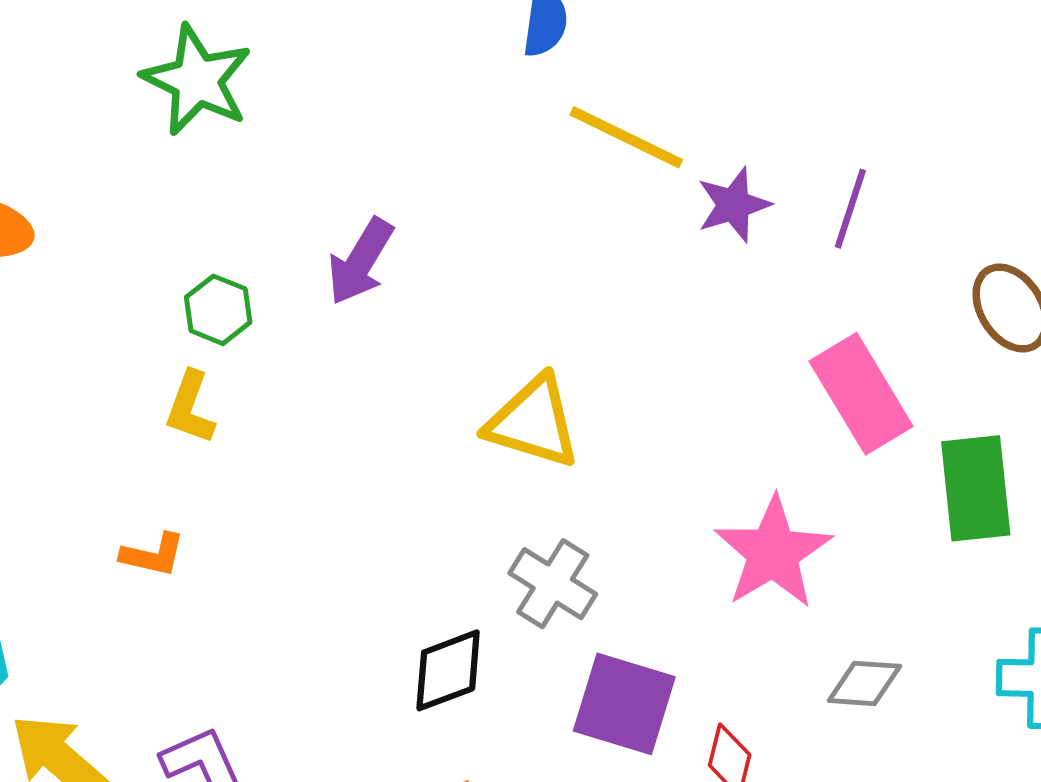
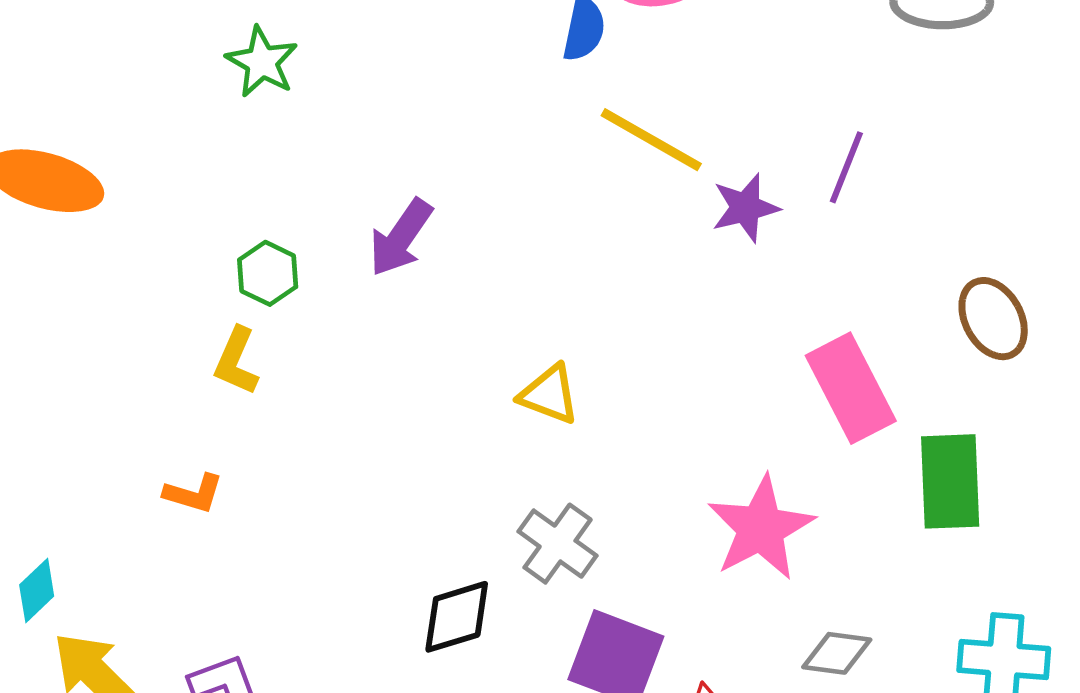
green star: (197, 80) -> (262, 62), size x0.7
purple line: (850, 209) -> (846, 167), moved
yellow triangle: (533, 422) -> (549, 395), size x0.7

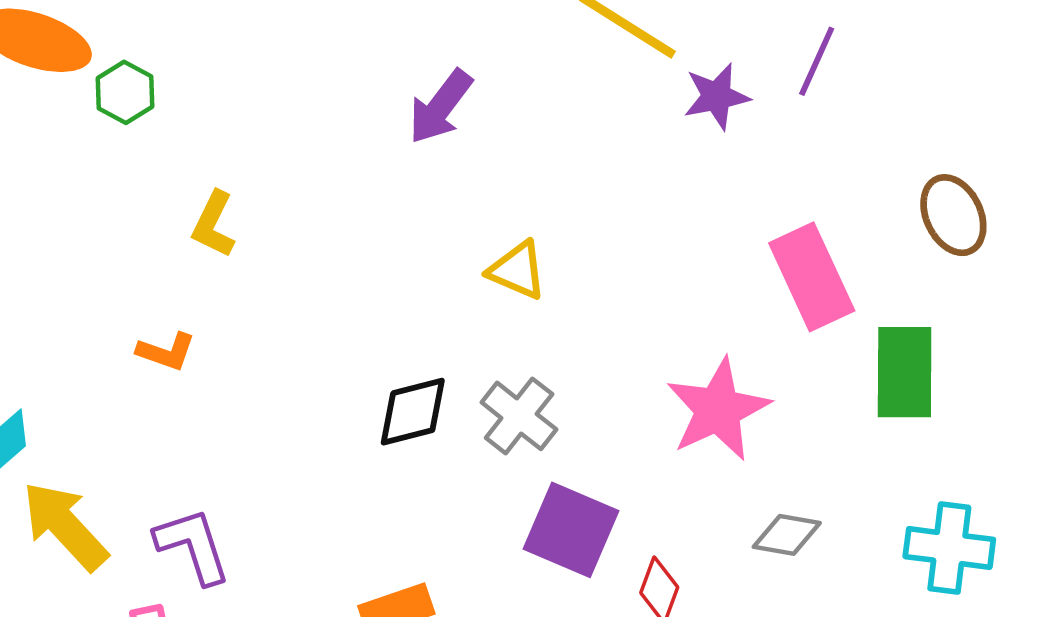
purple arrow: (401, 238) -> (440, 107), moved
green hexagon: (268, 273) -> (125, 92), moved
black diamond: (457, 617) -> (413, 412), moved

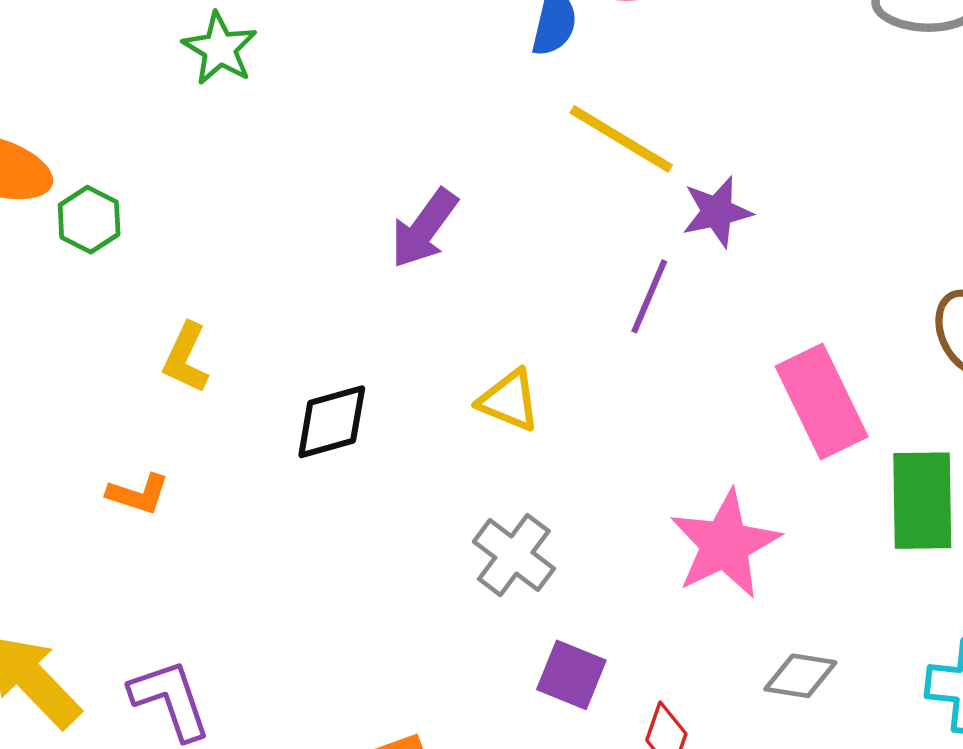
purple line: (817, 61) -> (649, 296), moved
black diamond: (413, 412) -> (332, 422), moved
purple square: (571, 530) -> (571, 675), size x0.7

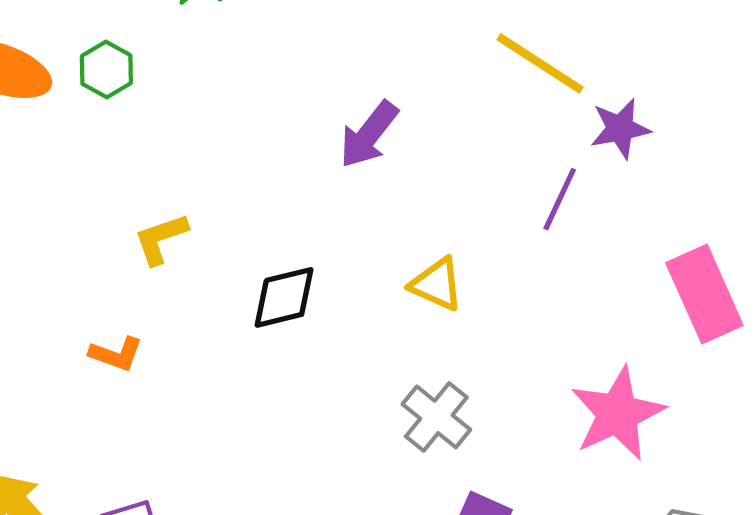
green hexagon: (89, 220) -> (106, 70), moved
yellow L-shape: (186, 358) -> (161, 239), turned 44

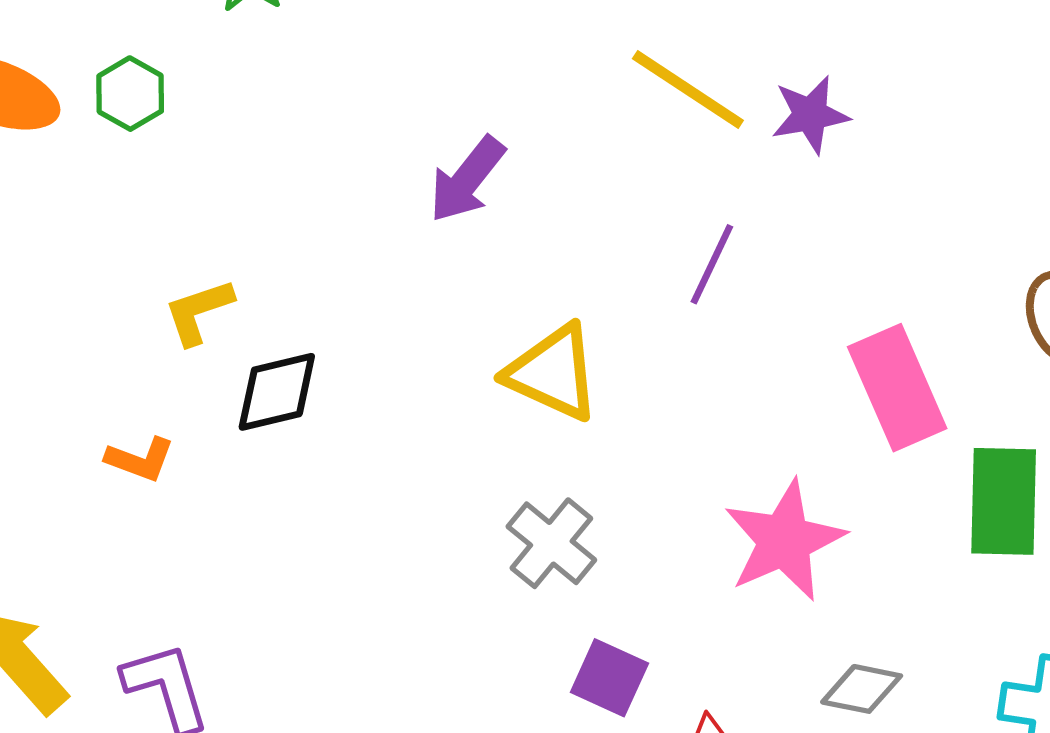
purple star: (620, 129) -> (810, 115), moved
yellow triangle: (437, 284) -> (553, 373), size x1.4
black diamond: (284, 297) -> (277, 392), moved

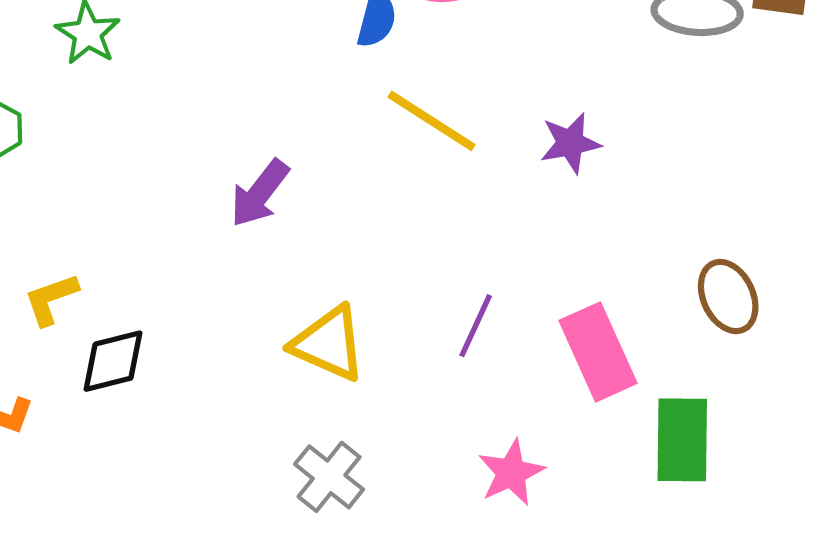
purple star: (810, 115) -> (570, 143), moved
purple line: (712, 264) -> (476, 326), moved
pink star: (784, 541) -> (511, 473), size x0.7

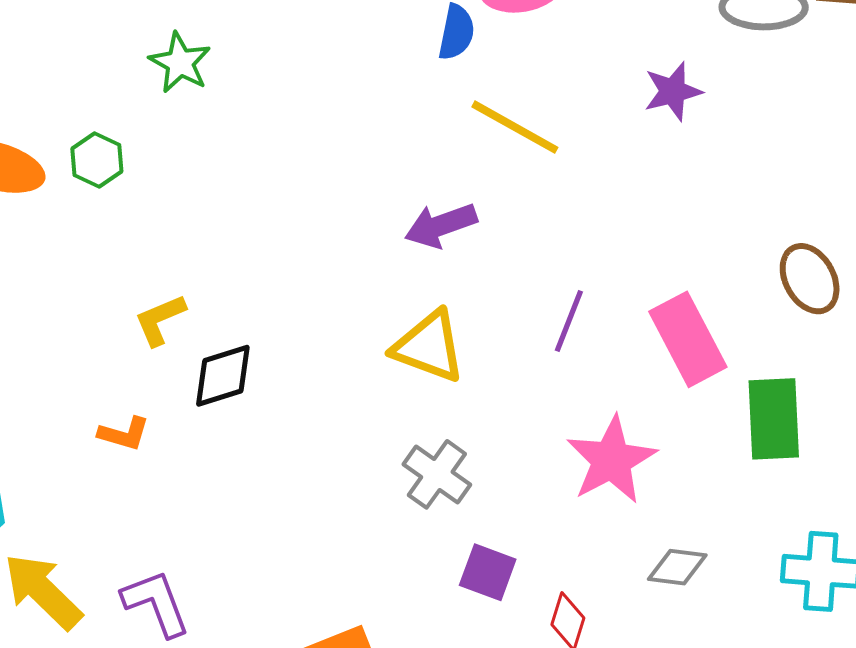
purple star: (570, 143) -> (673, 91), moved
purple arrow: (260, 193) -> (441, 225), moved, turned 36
pink star: (511, 473) -> (611, 460), size x1.4

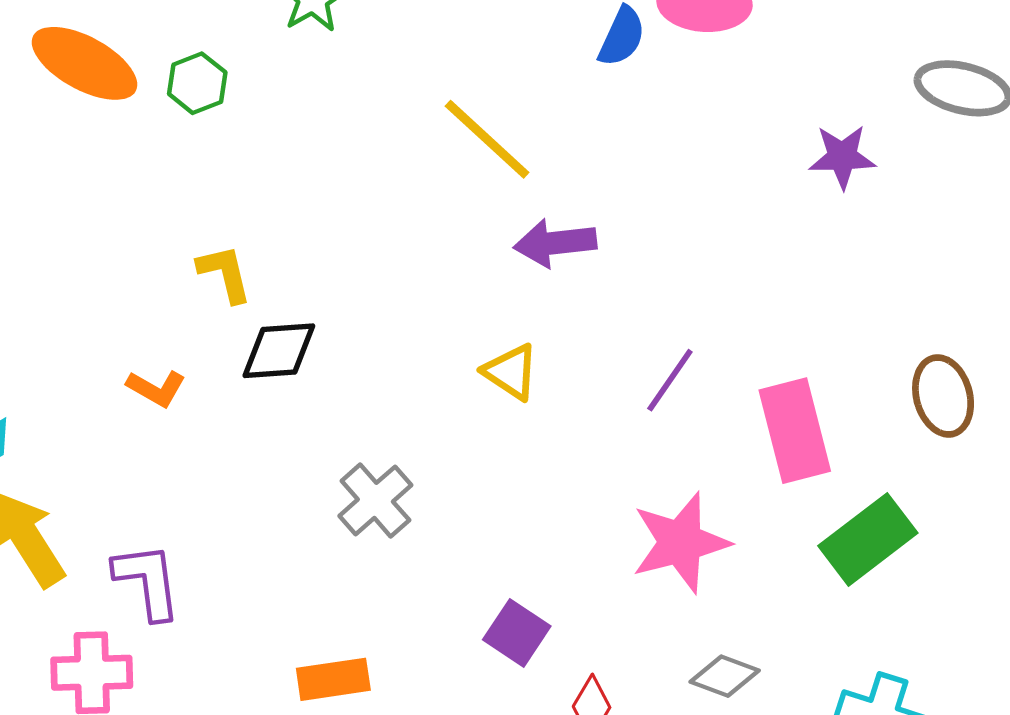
yellow line: (515, 127) -> (487, 139), moved
yellow L-shape: (160, 320) -> (225, 273), turned 86
yellow triangle: (429, 347) -> (511, 372), size x0.7
green rectangle: (774, 419) -> (868, 539), turned 42
gray cross: (437, 474) -> (375, 500), moved

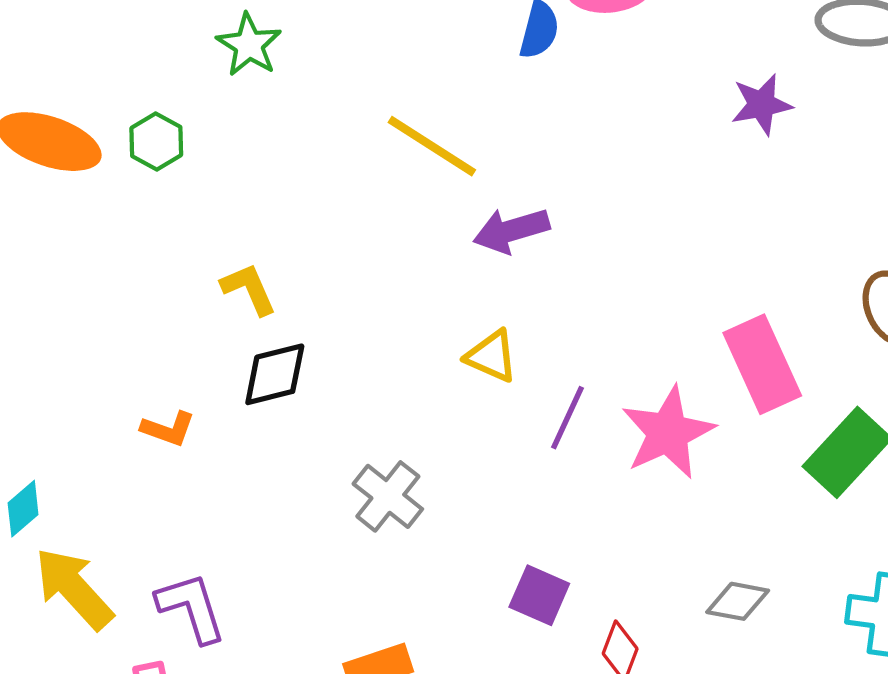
yellow L-shape: (225, 273) -> (249, 289), moved
purple line: (670, 380) -> (567, 418), moved
pink star: (680, 543) -> (668, 433), moved

